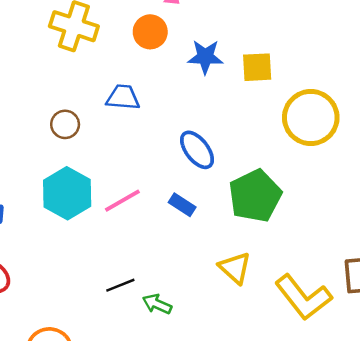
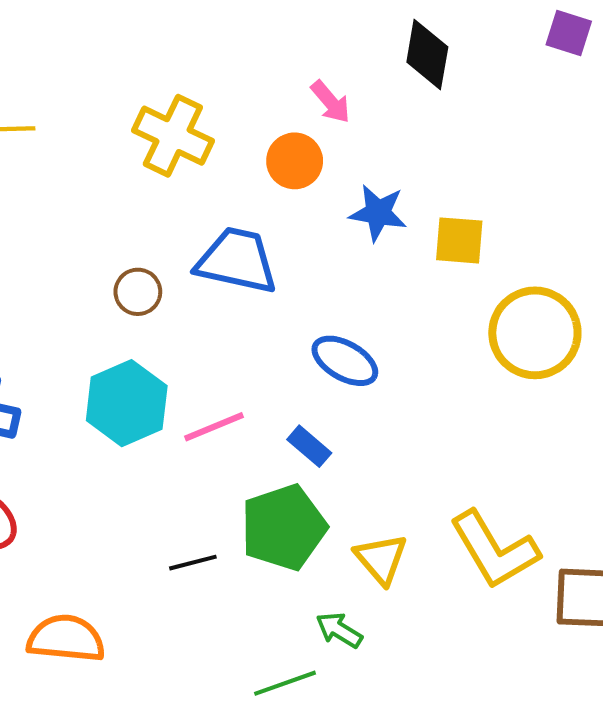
blue trapezoid: (123, 97) -> (237, 261), size x1.5
blue ellipse: (197, 150) -> (345, 361), turned -30
green pentagon: (255, 196) -> (284, 527), moved
yellow L-shape: (303, 297) -> (494, 550), moved
green arrow: (157, 304) -> (339, 630), moved

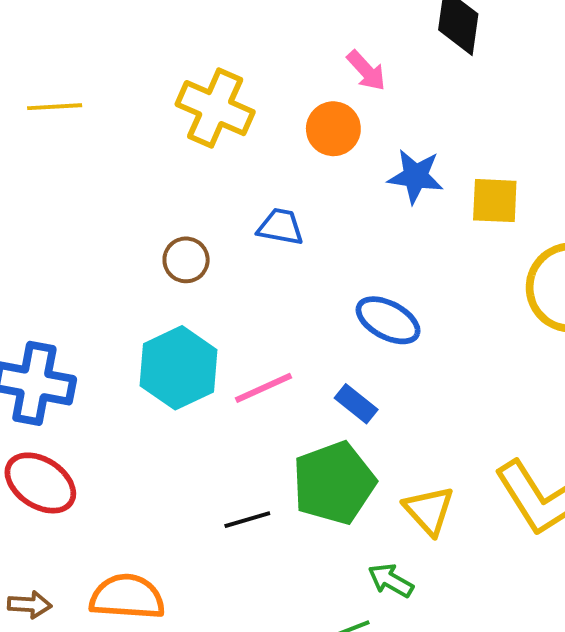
blue trapezoid: (237, 261) -> (281, 227), size x0.6

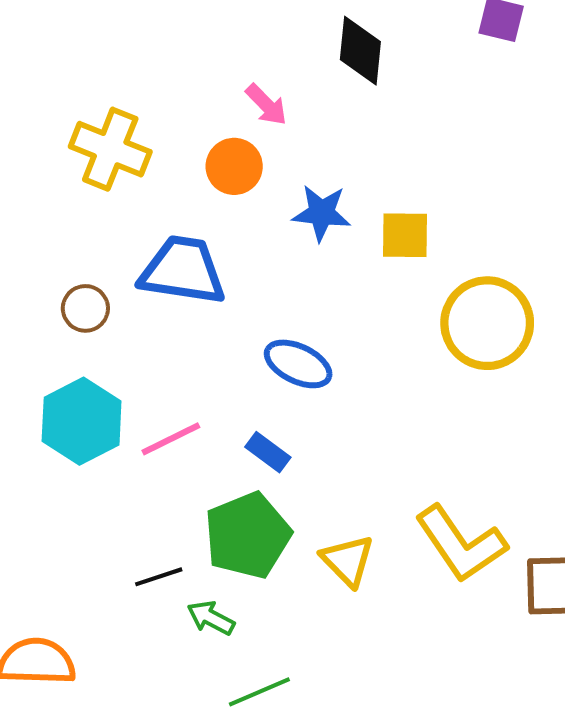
blue trapezoid: (281, 227) -> (183, 270), size x1.8
green arrow: (391, 580) -> (211, 618), moved

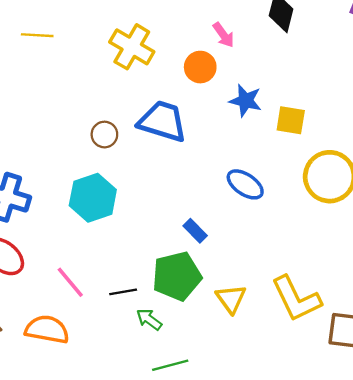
blue ellipse: (298, 364) -> (245, 184), moved
pink line: (171, 439) -> (70, 282), moved, turned 68

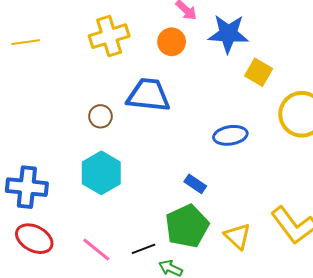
yellow cross: (132, 47) -> (109, 36), turned -36
blue star: (246, 101) -> (228, 34), moved, size x1.4
yellow square: (291, 120) -> (259, 72), turned 32
blue ellipse: (245, 184) -> (230, 135), turned -32

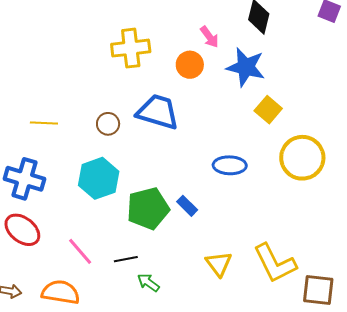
yellow line: (26, 42) -> (44, 123), moved
green pentagon: (187, 226) -> (148, 208), moved

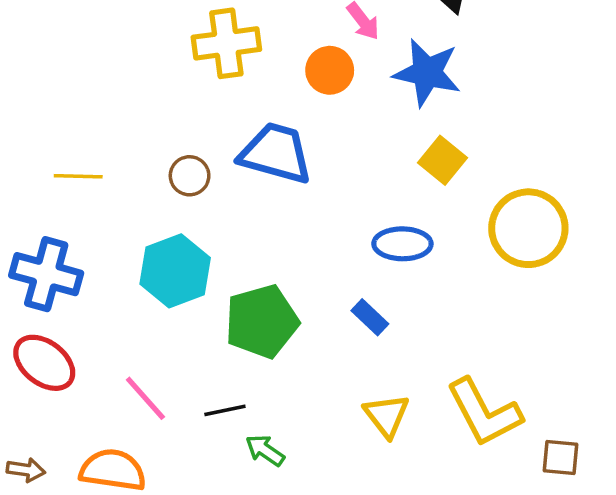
yellow square: (268, 110) -> (442, 160), moved
blue rectangle: (187, 206) -> (370, 317), moved
brown square: (318, 290) -> (561, 458), size x0.7

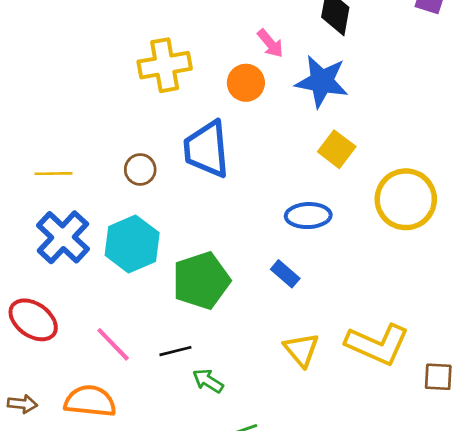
blue trapezoid: (276, 153) -> (207, 149), turned -108
blue cross: (46, 274) -> (63, 237), moved, turned 30
yellow L-shape: (484, 413) -> (377, 344), turned -36

